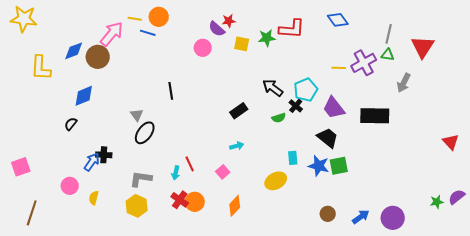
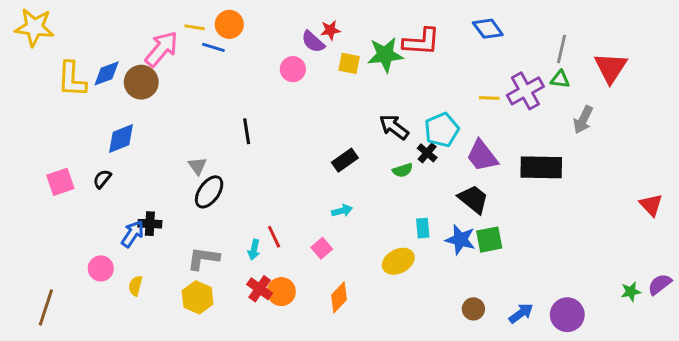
green star: (267, 38) -> (385, 55), size x1.4
yellow L-shape: (41, 68) -> (72, 79), moved
pink square: (21, 167) -> (60, 182), moved

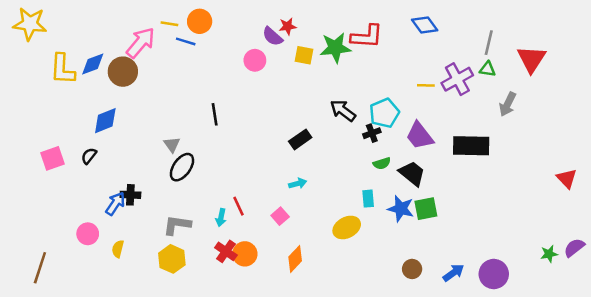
black cross: (427, 153) -> (372, 133), turned 30
green semicircle: (403, 170) -> (382, 163), moved

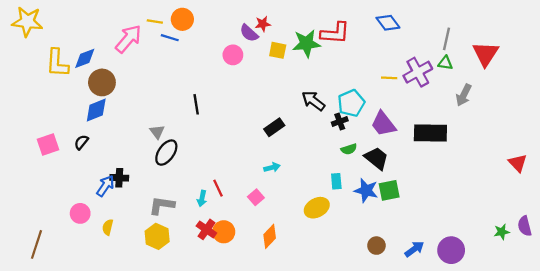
brown circle: (123, 72) -> (102, 82), moved
purple semicircle: (574, 248) -> (525, 226), turned -66

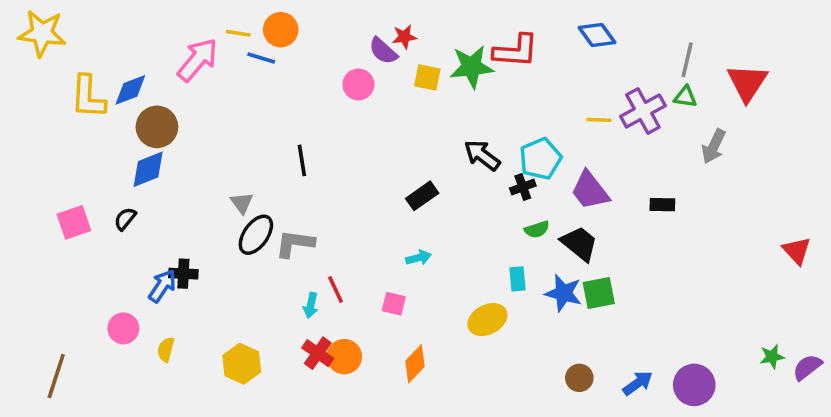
black rectangle: (430, 133) -> (662, 205), size x0.5
pink square: (256, 197) -> (394, 304), turned -35
gray L-shape: (162, 205) -> (295, 244), moved
purple semicircle: (525, 226) -> (807, 367), moved, turned 66

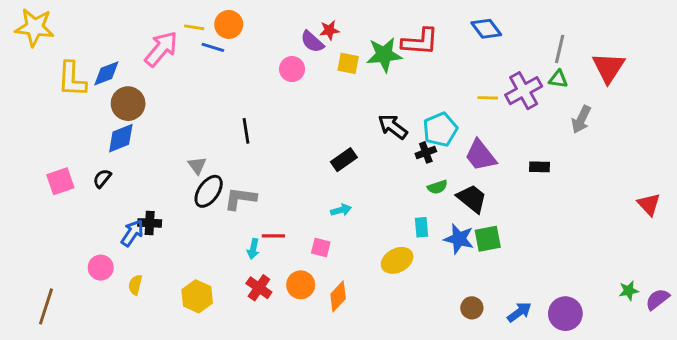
red line: (335, 289) -> (273, 236), turned -65
orange circle: (344, 357) -> (301, 285), moved

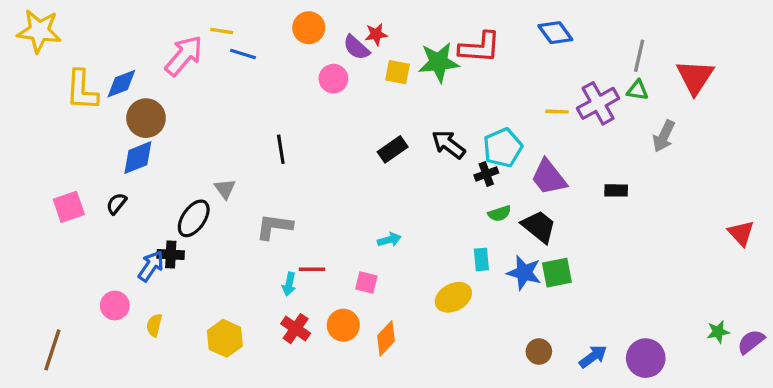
orange circle: (229, 24) -> (309, 28), moved
black rectangle: (344, 160) -> (393, 149), moved
black ellipse: (209, 191) -> (194, 218), moved

